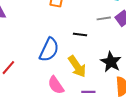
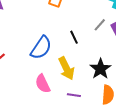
gray line: (104, 18) -> (100, 25), turned -48
black line: (80, 35) -> (74, 37), turned 48

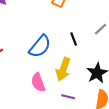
yellow arrow: (66, 68) -> (63, 69), turned 40

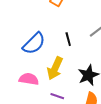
pink semicircle: (38, 82) -> (29, 79), turned 114

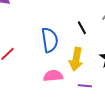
blue semicircle: (34, 43) -> (50, 40), turned -40

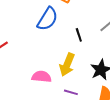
blue semicircle: (50, 40) -> (47, 19), moved, turned 30

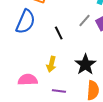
yellow arrow: (67, 65) -> (51, 64), size x0.7

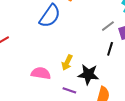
black line: (59, 33) -> (110, 49), moved, turned 32
black star: (85, 64) -> (88, 74), moved, turned 30

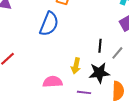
gray line: (108, 26) -> (117, 53), moved
black line: (110, 49) -> (100, 46), moved

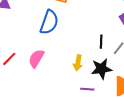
pink semicircle: (53, 82) -> (36, 59), moved, turned -54

